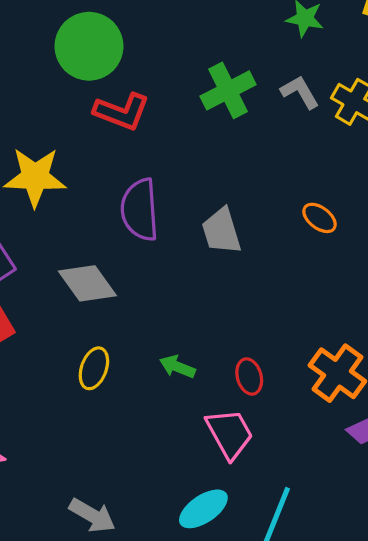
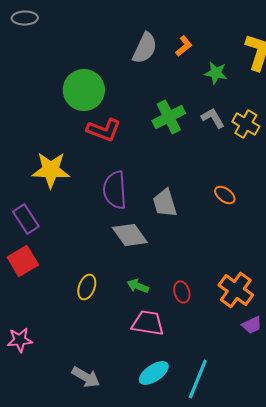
gray diamond: (87, 283) -> (130, 235), moved
pink trapezoid: (230, 434) -> (148, 323), moved, turned -52

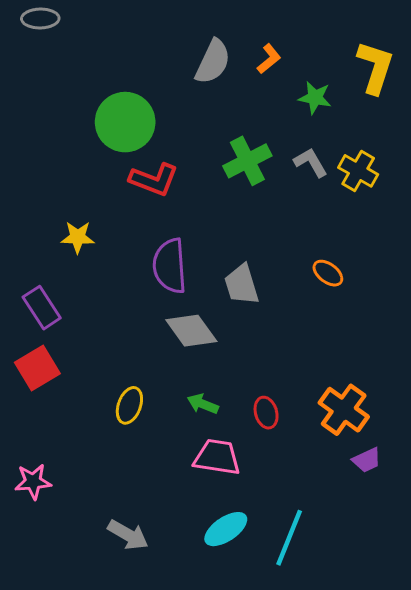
yellow star: (51, 170) -> (78, 237), size x0.6

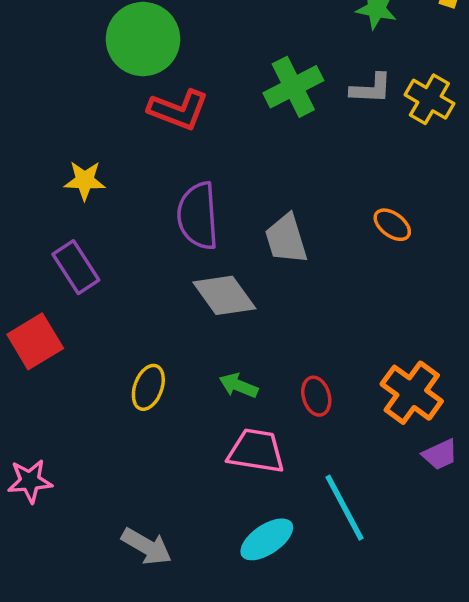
gray L-shape: (311, 162) -> (371, 89), turned 123
purple rectangle: (42, 308) -> (76, 267), moved
cyan line: (289, 538) -> (345, 508), moved, turned -50

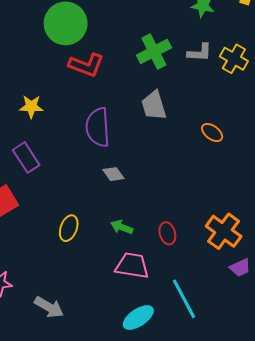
gray trapezoid: (286, 239) -> (154, 106), moved
gray diamond: (224, 295) -> (113, 174), size x0.6
gray arrow: (147, 546) -> (49, 307), moved

